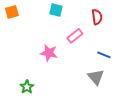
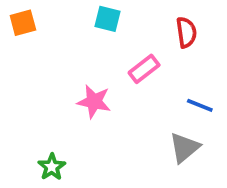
gray triangle: (96, 77) -> (184, 148), turned 30

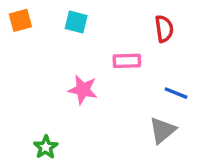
cyan square: (108, 19) -> (76, 22), moved
pink rectangle: (144, 69) -> (127, 61), turned 36

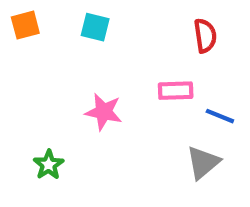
pink rectangle: (127, 61) -> (176, 91), moved
green star: (46, 147) -> (49, 165), moved

